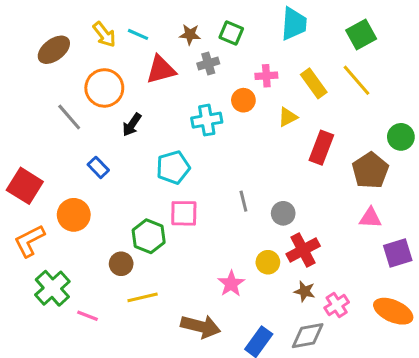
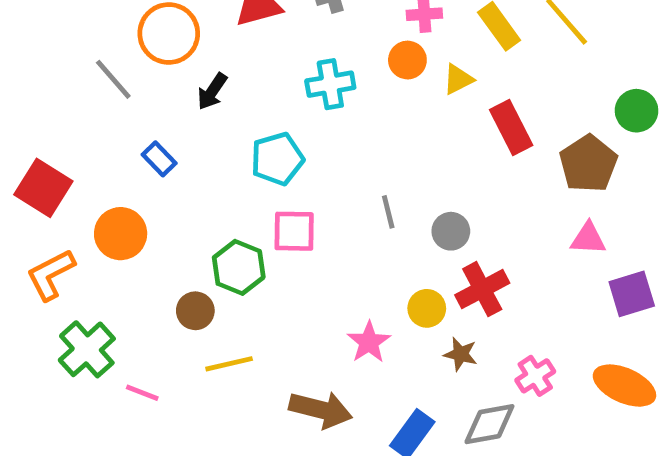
orange circle: (243, 100) -> (407, 60), moved
red rectangle: (321, 148) -> (511, 128), turned -48
brown star: (305, 291) -> (461, 354), moved

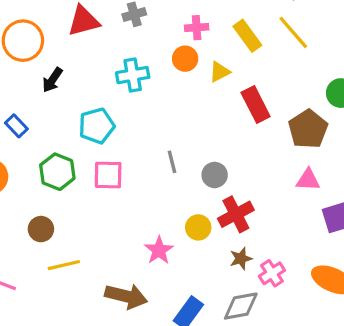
green hexagon: (239, 267) -> (57, 172), moved
brown star: (461, 354) -> (241, 259), moved, turned -30

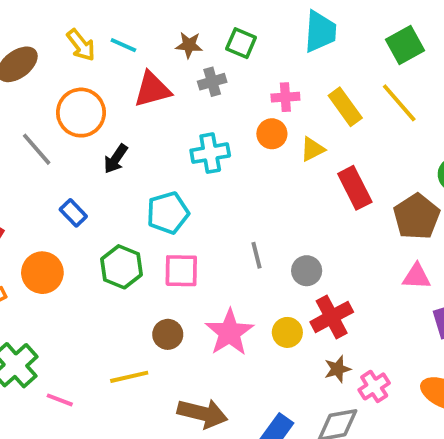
brown circle: (41, 229) -> (168, 334), moved
pink star: (159, 250) -> (229, 332), moved, size x1.4

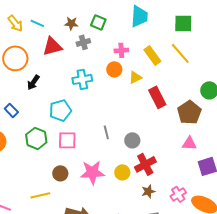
green square: (405, 45) -> (183, 23), turned 30
pink star: (229, 332) -> (92, 172), turned 30
pink cross: (374, 386) -> (178, 194), moved

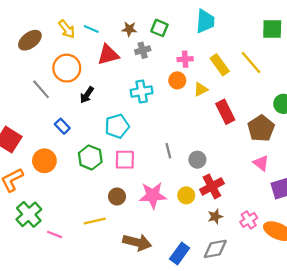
green square: (183, 23) -> (272, 29), moved
pink triangle: (189, 143) -> (261, 163), turned 35

